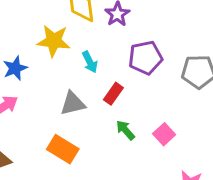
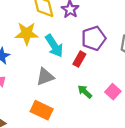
cyan arrow: (90, 62) -> (54, 46), size x1.5
red rectangle: (113, 94) -> (79, 59), moved

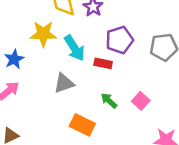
red rectangle: (79, 59) -> (103, 63), turned 72
orange rectangle: (42, 110) -> (82, 125), moved

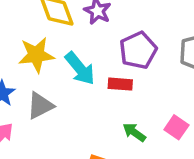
gray triangle: (64, 83) -> (40, 106), moved

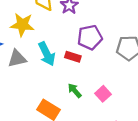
cyan arrow: (80, 68) -> (47, 54), moved

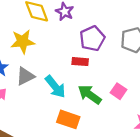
cyan arrow: (47, 54) -> (55, 87), moved
green arrow: (75, 91) -> (90, 95), size x1.5

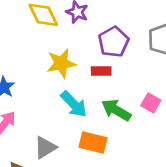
yellow star: (23, 42) -> (61, 63), moved
gray triangle: (25, 76) -> (45, 148), moved

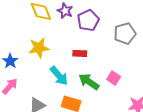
purple pentagon: (114, 42) -> (88, 20), moved
yellow star: (61, 63) -> (39, 48), moved

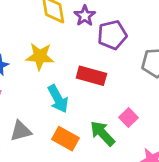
red rectangle: (80, 53) -> (91, 76), size x1.5
green arrow: (89, 82) -> (102, 133), moved

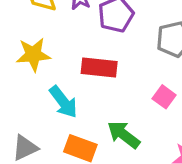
pink square: (128, 117) -> (164, 97), moved

